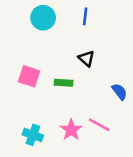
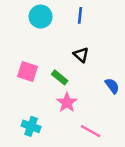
green rectangle: (63, 83) -> (60, 77), turned 35
pink line: (99, 125) -> (91, 131), moved
pink star: (71, 130) -> (67, 102), moved

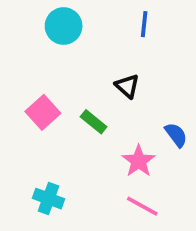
blue line: (80, 15) -> (144, 24), moved
pink square: (27, 71) -> (43, 112), turned 30
pink star: (67, 102) -> (139, 161), moved

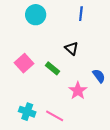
pink line: (142, 206) -> (55, 116), moved

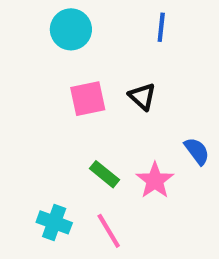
pink square: (24, 63) -> (88, 99), moved, turned 30
green rectangle: (52, 68) -> (105, 174), moved
pink line: (55, 116) -> (109, 231), turned 30

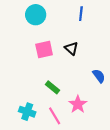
pink star: (155, 180) -> (78, 104), moved

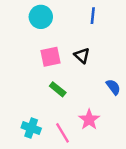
green rectangle: (52, 87) -> (58, 89), moved

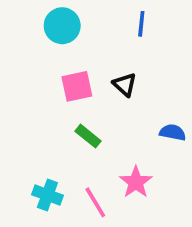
blue semicircle: (113, 87) -> (173, 132), turned -42

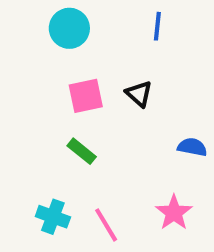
green rectangle: (88, 136) -> (82, 151), moved
pink star: (136, 182) -> (174, 213), moved

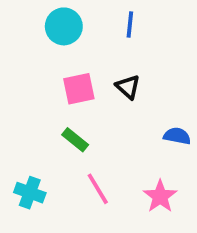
blue line: (157, 26) -> (130, 25), moved
cyan cross: (53, 217) -> (30, 193), moved
pink line: (106, 225) -> (98, 189), moved

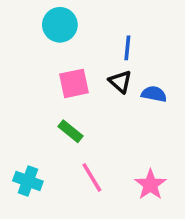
blue line: (130, 25) -> (127, 48), moved
blue semicircle: (177, 136) -> (154, 94), moved

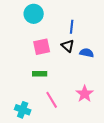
green rectangle: (71, 131) -> (40, 74), turned -40
cyan cross: (28, 181) -> (23, 110), moved
pink star: (150, 185) -> (85, 94), moved

